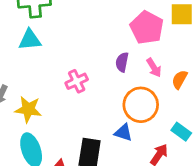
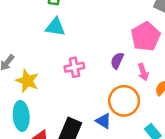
cyan triangle: (30, 40) -> (55, 27), moved

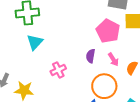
cyan triangle: (55, 27) -> (35, 42), turned -42

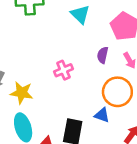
cyan triangle: (35, 42) -> (80, 14), moved, turned -30

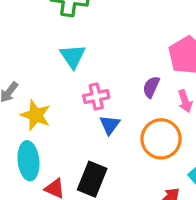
cyan triangle: (80, 14) -> (73, 56), moved
blue triangle: (102, 115) -> (110, 125), moved, turned 35

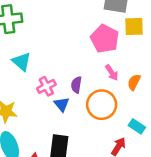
purple semicircle: (151, 87) -> (76, 85), moved

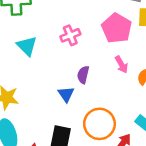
pink cross: (46, 86) -> (70, 35), moved
orange circle: (102, 105) -> (99, 124), moved

